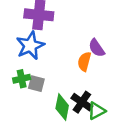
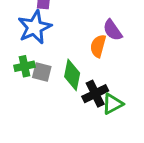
black cross: (82, 102) -> (95, 94), turned 30
green diamond: (62, 107) -> (72, 75), moved

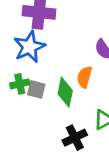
orange semicircle: (98, 46) -> (84, 77), moved
black cross: (95, 94) -> (75, 138), moved

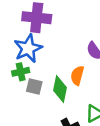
green cross: (20, 84) -> (21, 72), moved

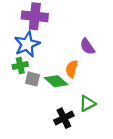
green diamond: (60, 89) -> (56, 81), turned -60

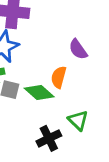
green triangle: (87, 103) -> (78, 120), turned -48

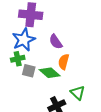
purple semicircle: (78, 49) -> (56, 42), moved

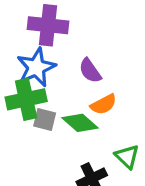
green cross: (18, 59) -> (26, 99), size x1.6
orange semicircle: (64, 62) -> (104, 104), turned -133

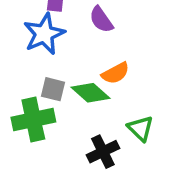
purple semicircle: (90, 71) -> (101, 20), moved
green cross: (26, 99) -> (33, 120), moved

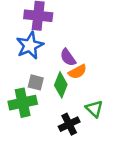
purple semicircle: (101, 20) -> (68, 57), moved
green diamond: (90, 93) -> (61, 85), turned 70

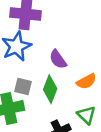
orange semicircle: (77, 72) -> (86, 81), moved

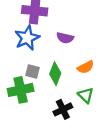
purple semicircle: (58, 59) -> (65, 38), moved, turned -42

